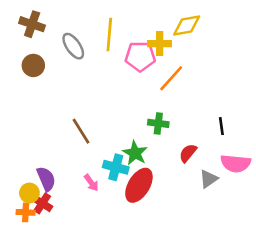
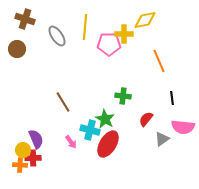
brown circle: (33, 65) -> (17, 49), moved
orange line: (171, 78) -> (159, 61), moved, turned -65
red cross: (42, 203) -> (33, 158), turned -35

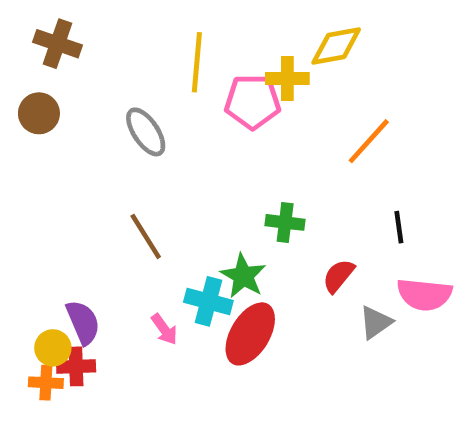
gray ellipse: (57, 36) -> (146, 132), moved
orange line: (159, 61) -> (369, 141), turned 65

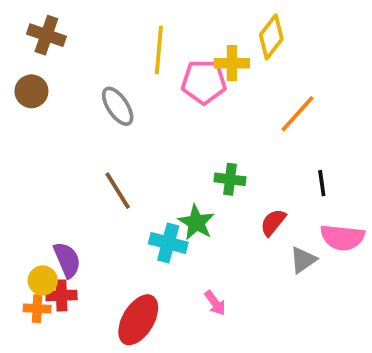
yellow diamond: (336, 46) -> (271, 37), turned -42
pink arrow: (164, 329) -> (215, 303), moved
red ellipse: (250, 334) -> (138, 320), moved

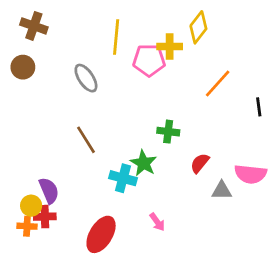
black line: (322, 183) -> (259, 107), moved
gray triangle: (303, 260) -> (222, 191), turned 35

